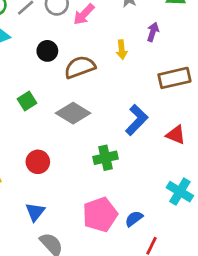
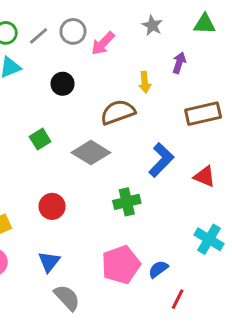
brown semicircle: (80, 67) -> (118, 112), moved

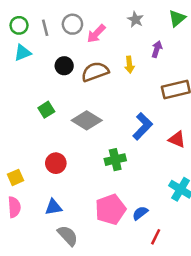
green triangle: (205, 24) -> (177, 18), turned -42
gray line: (39, 36) -> (45, 28), turned -63
brown semicircle: (118, 112) -> (95, 72), moved
blue triangle: (49, 262) -> (53, 207), turned 42

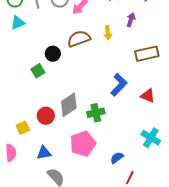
black circle: (64, 66) -> (53, 54), moved
gray diamond: (87, 120) -> (69, 105), moved, turned -65
yellow square: (15, 177) -> (23, 128), moved
pink pentagon: (110, 209) -> (83, 144), moved

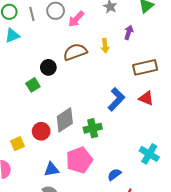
red triangle: (148, 96) -> (146, 98), moved
blue triangle: (44, 153) -> (51, 169), moved

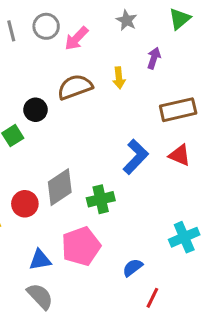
cyan cross: (149, 154) -> (184, 237), turned 36

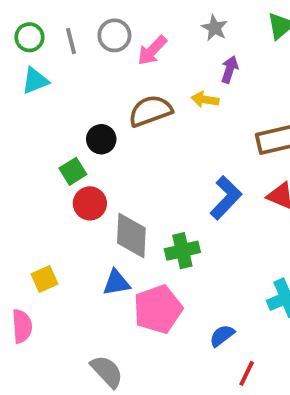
purple arrow: (154, 58) -> (230, 69), moved
yellow arrow: (119, 78) -> (205, 100), turned 105
gray diamond: (60, 187) -> (131, 236), turned -54
red circle: (25, 204) -> (90, 203), moved
blue triangle: (40, 260) -> (116, 283), moved

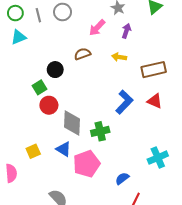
pink arrow: (152, 50) -> (97, 28), moved
yellow arrow: (205, 100) -> (119, 57), moved
brown semicircle: (150, 111) -> (82, 54), size x0.7
yellow square: (45, 279) -> (33, 151), moved
blue triangle: (116, 283) -> (64, 149), turned 42

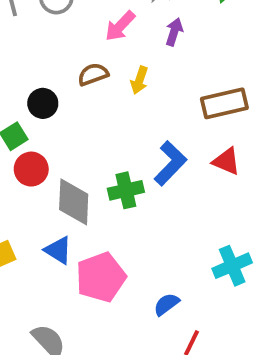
yellow arrow: (119, 57) -> (139, 80), moved, turned -80
green cross: (100, 131) -> (126, 190), moved

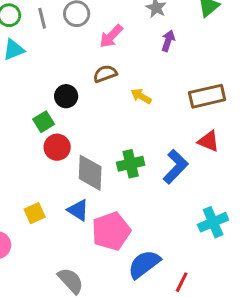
pink arrow: (120, 26) -> (111, 36), moved
yellow arrow: (139, 80) -> (141, 96), moved, turned 102
blue L-shape: (170, 163) -> (176, 167), moved
blue semicircle: (166, 304) -> (144, 264), moved, size x1.6

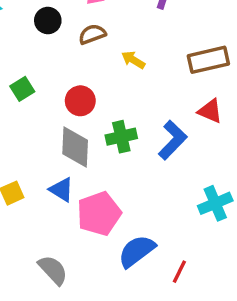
black circle: (66, 96) -> (48, 21), moved
red circle: (57, 147) -> (80, 101), moved

